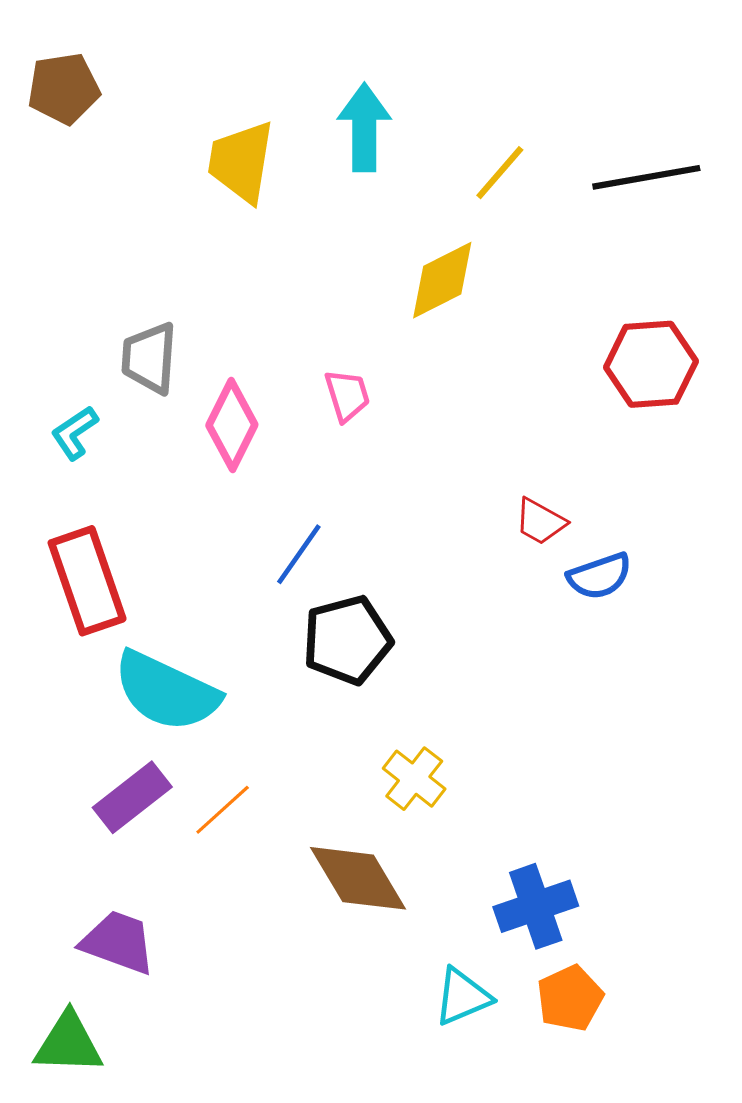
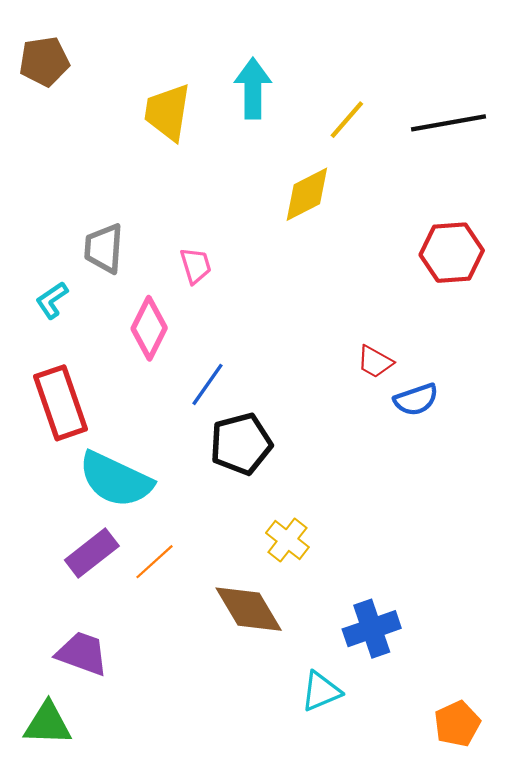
pink trapezoid: (347, 395) -> (196, 266), moved
pink diamond: (232, 425) -> (149, 328), moved
orange pentagon: (570, 998) -> (457, 724), moved

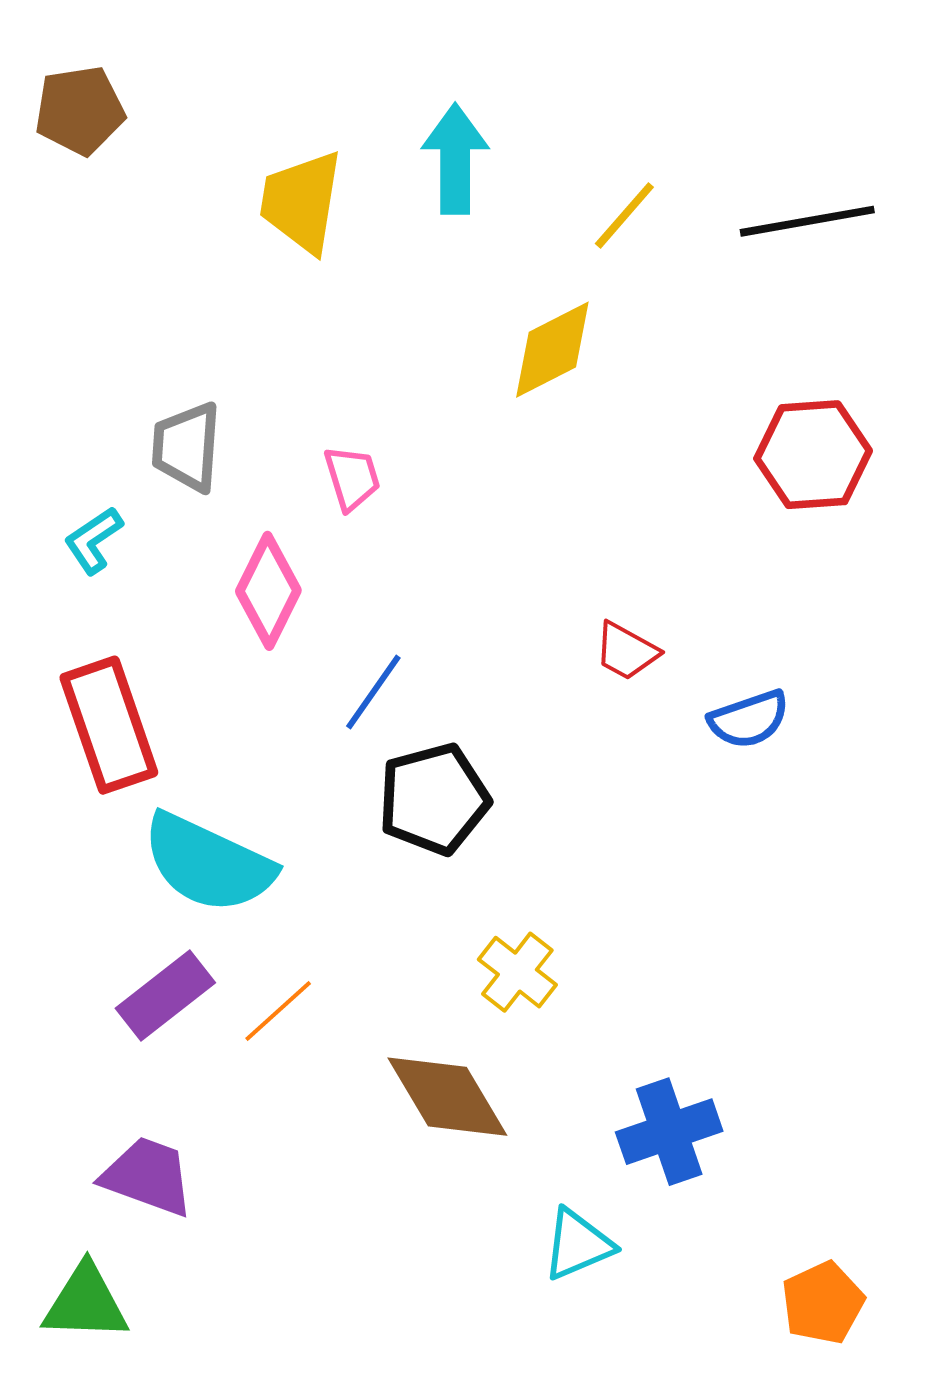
red trapezoid: (375, 362) -> (626, 651), moved

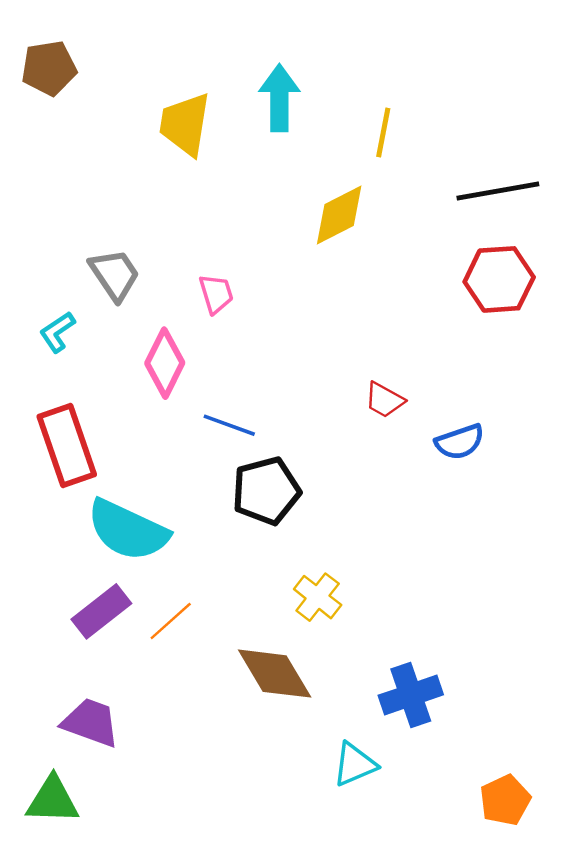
yellow line: (624, 215) -> (383, 133), turned -30
black line: (807, 221) -> (498, 191), moved
gray trapezoid: (187, 447) -> (115, 275), turned 142
blue line: (373, 692) -> (229, 425), turned 75

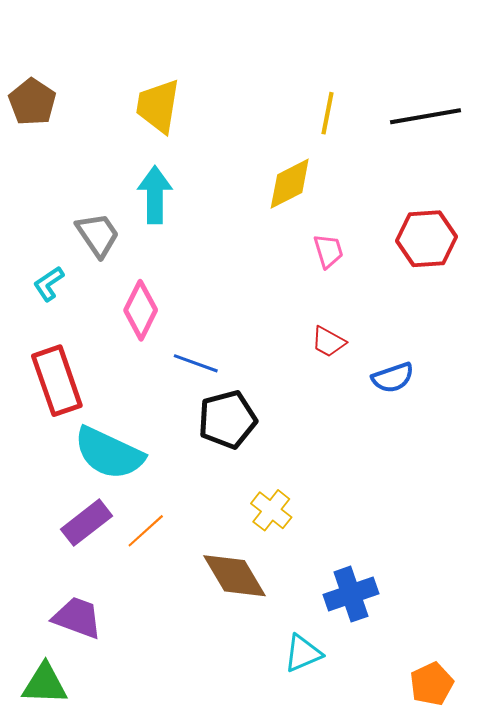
brown pentagon: (49, 68) -> (32, 102), moved, turned -30
cyan arrow: (279, 98) -> (155, 195), moved
black line: (498, 191) -> (425, 116), moved
pink trapezoid: (216, 294) -> (328, 251), moved

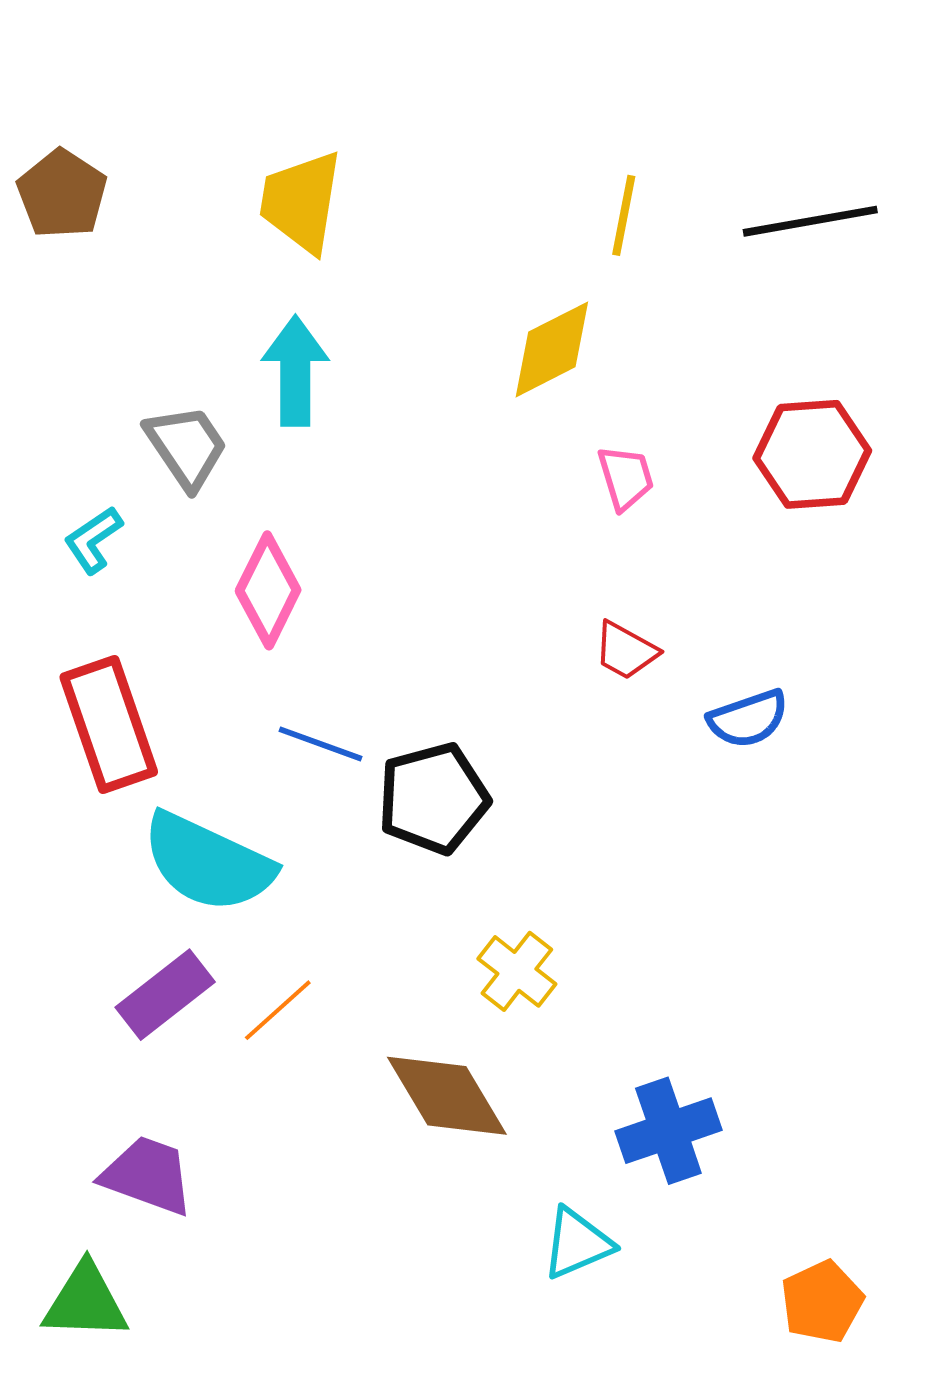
blue line: (196, 363) -> (321, 744), moved

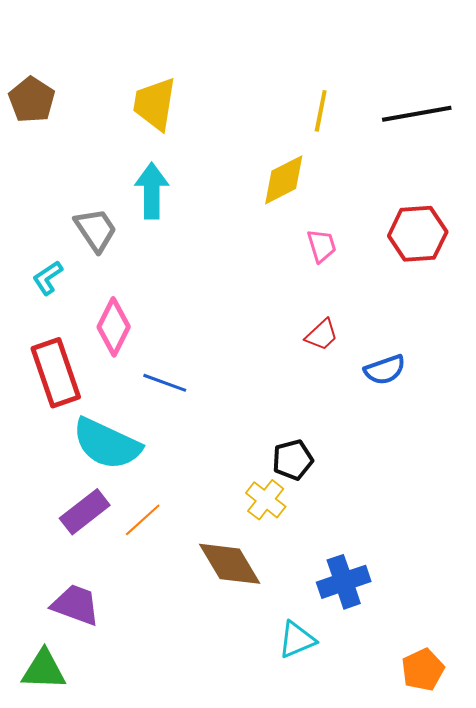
pink diamond: (268, 590) -> (114, 327), moved
red trapezoid: (626, 651) -> (322, 335), turned -72
black pentagon: (433, 798) -> (293, 460), moved, size x0.7

